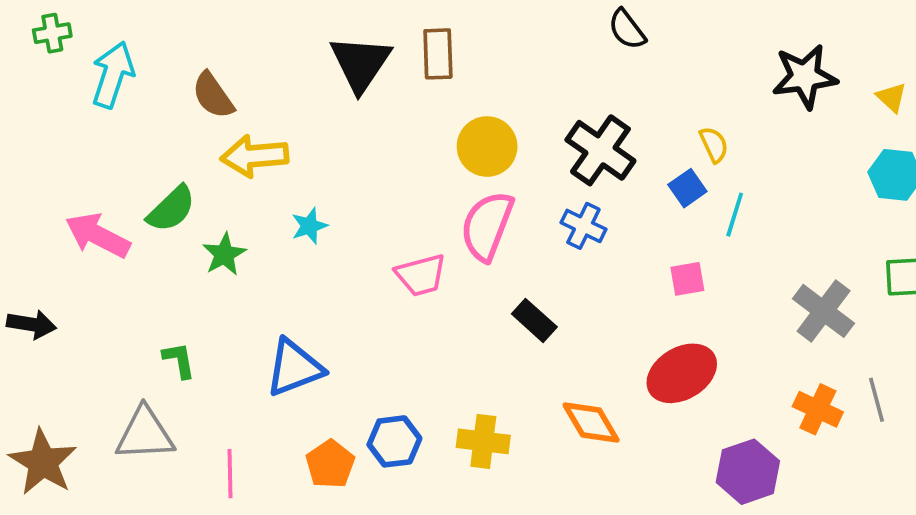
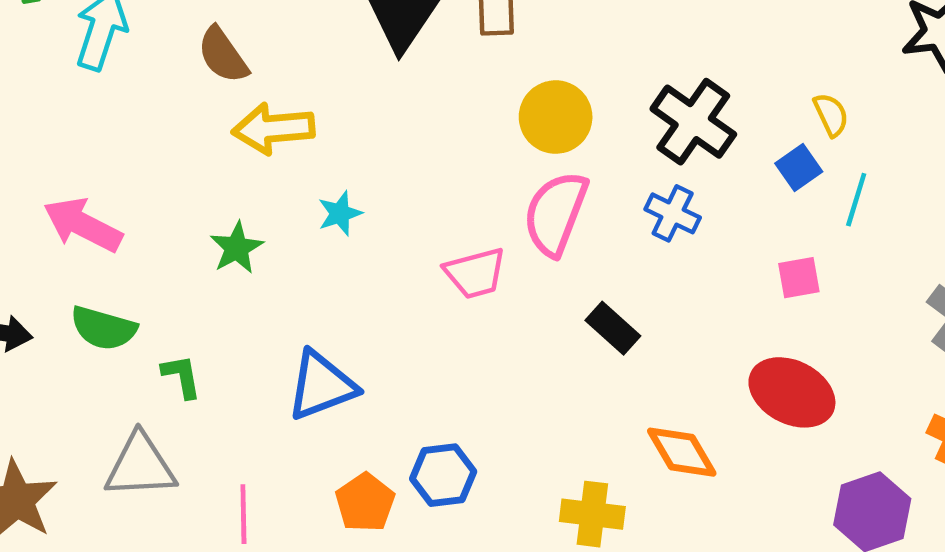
green semicircle: (171, 209) -> (103, 328), moved, turned 60
red ellipse: (682, 373) -> (792, 392), turned 58
yellow cross: (483, 441) -> (592, 514), moved

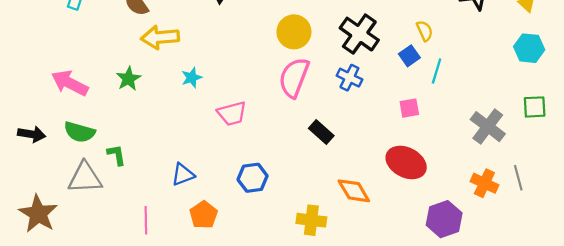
green star: (237, 248) -> (128, 79), moved
pink trapezoid: (475, 273) -> (232, 114), moved
blue triangle: (321, 386) -> (183, 174), moved, size x0.7
gray triangle: (140, 466) -> (85, 178), moved
blue hexagon: (443, 475) -> (253, 178), moved

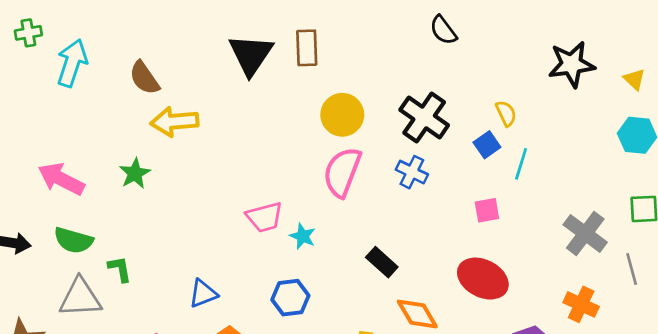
cyan star: (192, 78) -> (303, 236), moved, turned -30
black rectangle: (321, 132) -> (382, 262), moved
gray line: (518, 178) -> (632, 269), moved

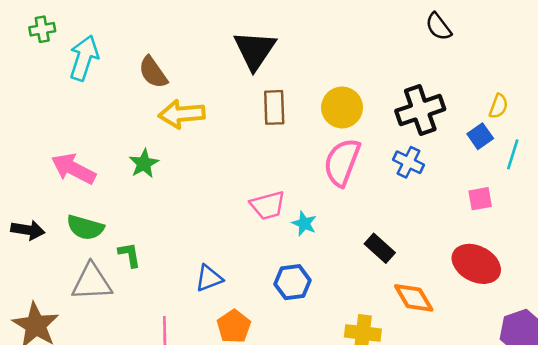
brown rectangle: (307, 48) -> (274, 107), moved
yellow semicircle: (506, 113) -> (498, 106), turned 45
black cross: (424, 117) -> (420, 110), turned 36

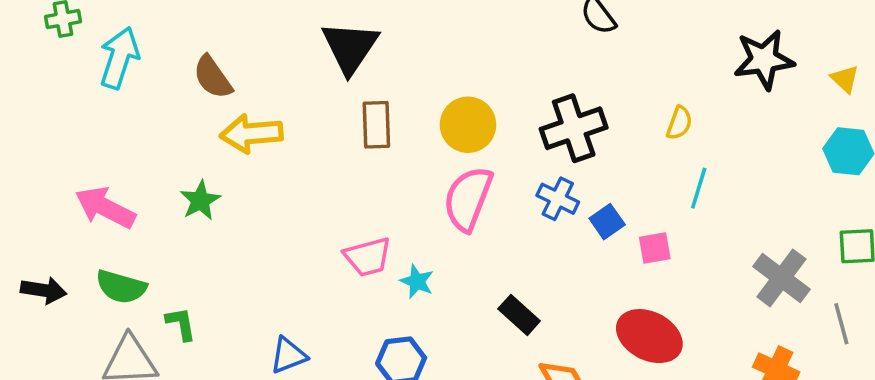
blue square: (480, 136) -> (607, 222), moved

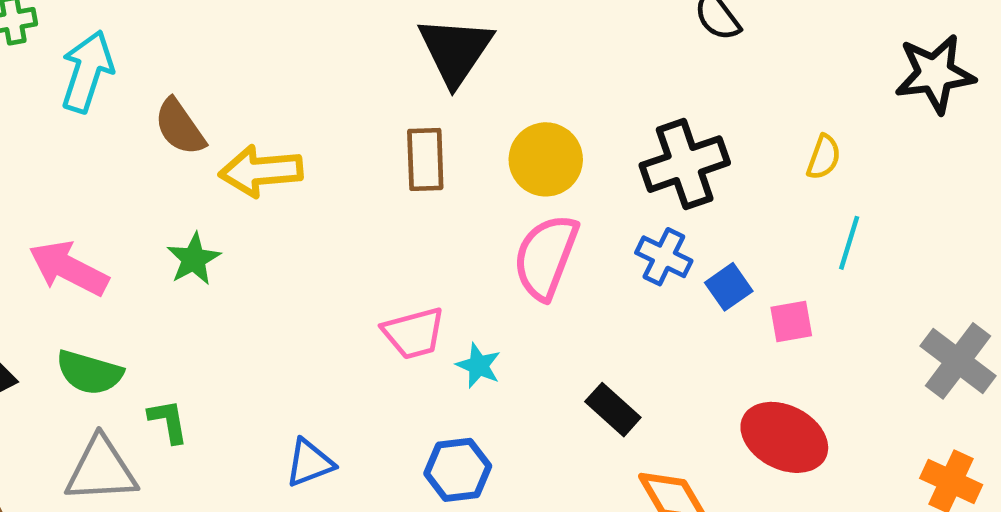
black triangle: (350, 47) -> (455, 51), moved
brown semicircle: (213, 77) -> (180, 127), moved

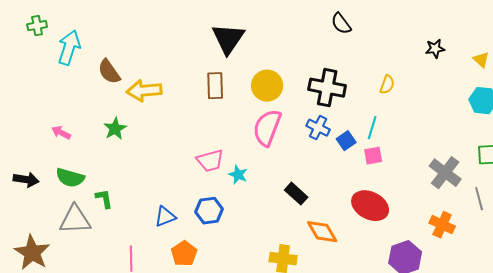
black star: (935, 74) -> (435, 49), size x0.6
black cross: (685, 164) -> (327, 88), turned 30
cyan line: (849, 243) -> (372, 128), moved
pink arrow: (69, 268) -> (61, 133), size x0.6
blue hexagon: (458, 470) -> (209, 211), moved

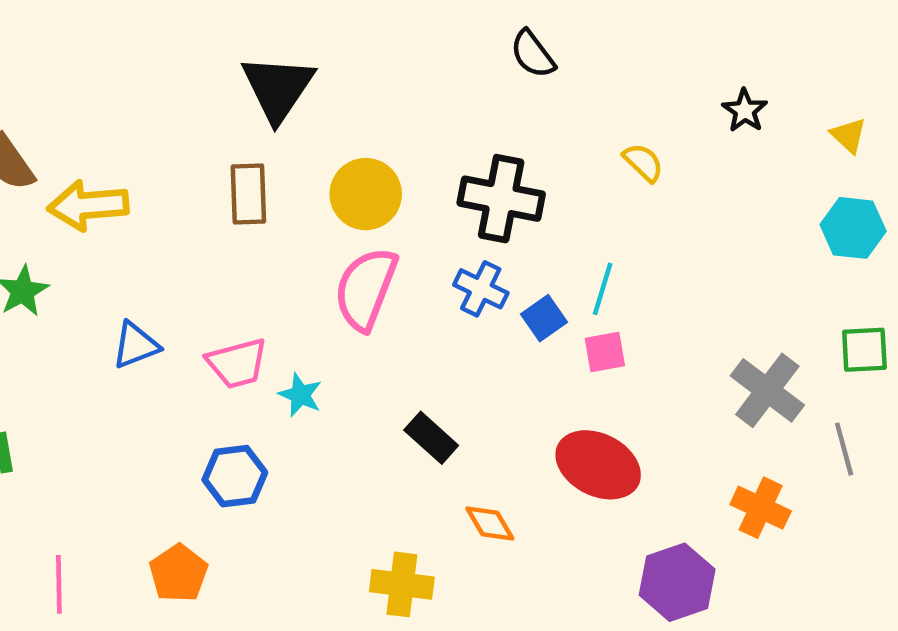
black star: (435, 49) -> (745, 111), turned -30
yellow semicircle: (387, 85) -> (643, 162), moved, turned -66
blue triangle: (165, 217) -> (136, 345), moved
orange diamond: (322, 232) -> (490, 523), size x0.7

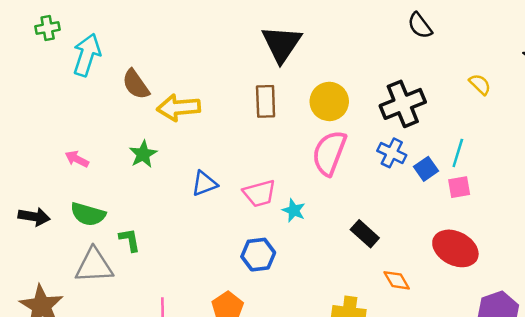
black cross: (501, 199) -> (403, 104), turned -33

